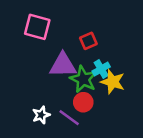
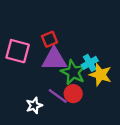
pink square: (37, 27) -> (18, 51), moved
red square: (88, 41) -> (50, 39), moved
purple line: (69, 118) -> (58, 96), moved

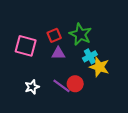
purple triangle: (54, 59) -> (58, 53), size x0.6
green star: (73, 72) -> (80, 34), moved
white star: (34, 105) -> (32, 87), moved

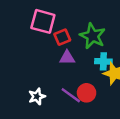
pink square: (26, 46) -> (43, 21), moved
cyan cross: (90, 56) -> (103, 61), turned 32

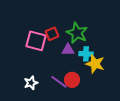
pink square: (43, 21) -> (36, 41), moved
purple triangle: (67, 58) -> (68, 50), moved

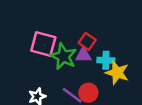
green star: (77, 33) -> (63, 56), moved
red square: (52, 34) -> (87, 41), moved, turned -32

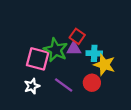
pink square: (43, 44) -> (38, 59), moved
red circle: (88, 93) -> (92, 83), moved

